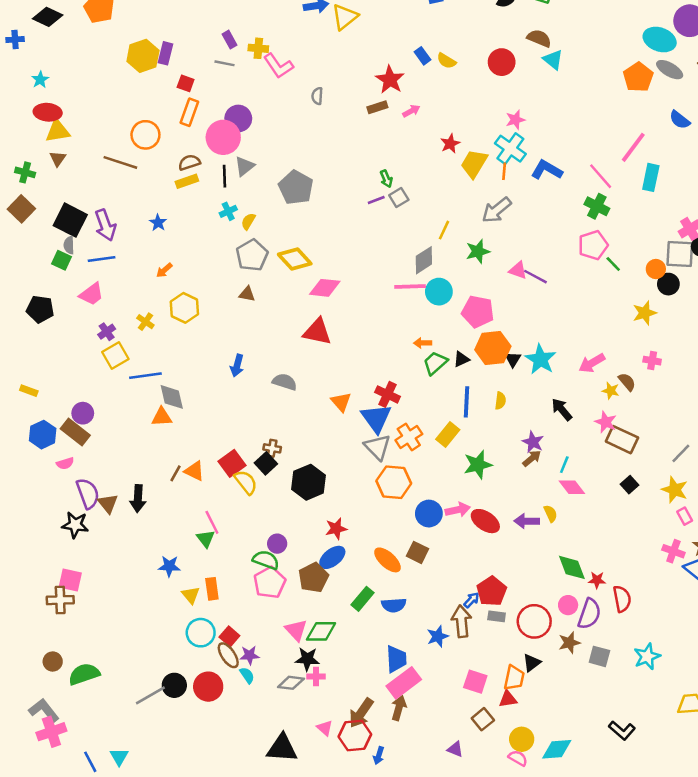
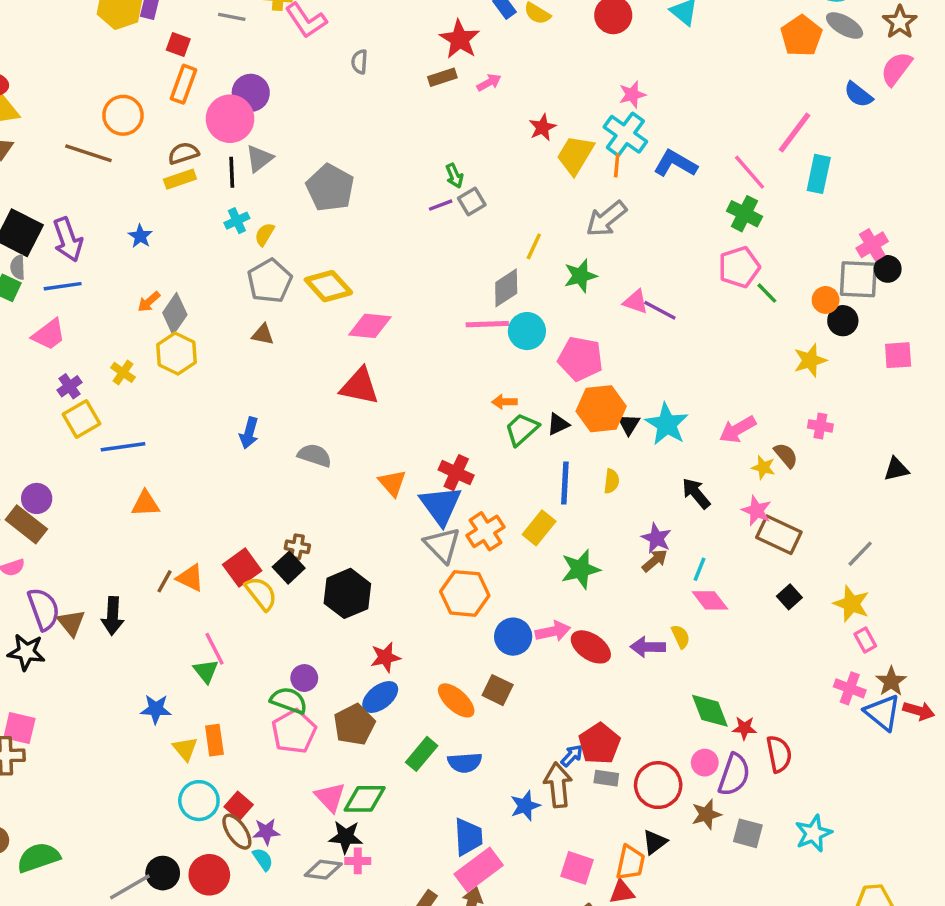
gray diamond: (172, 397) -> (175, 314), moved, turned 48

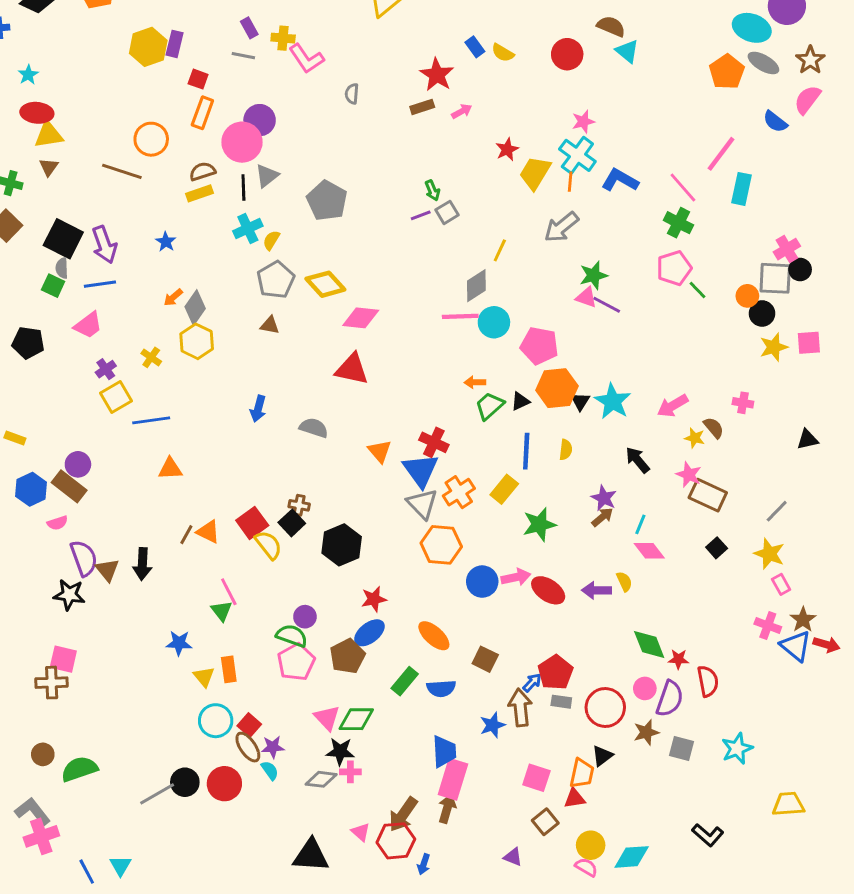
cyan cross: (237, 221) -> (248, 229), size x1.4
green star: (580, 276) -> (594, 275), moved
yellow star: (810, 360) -> (774, 347), moved
brown square: (498, 690) -> (485, 659), moved
pink rectangle: (479, 870) -> (453, 779), turned -36

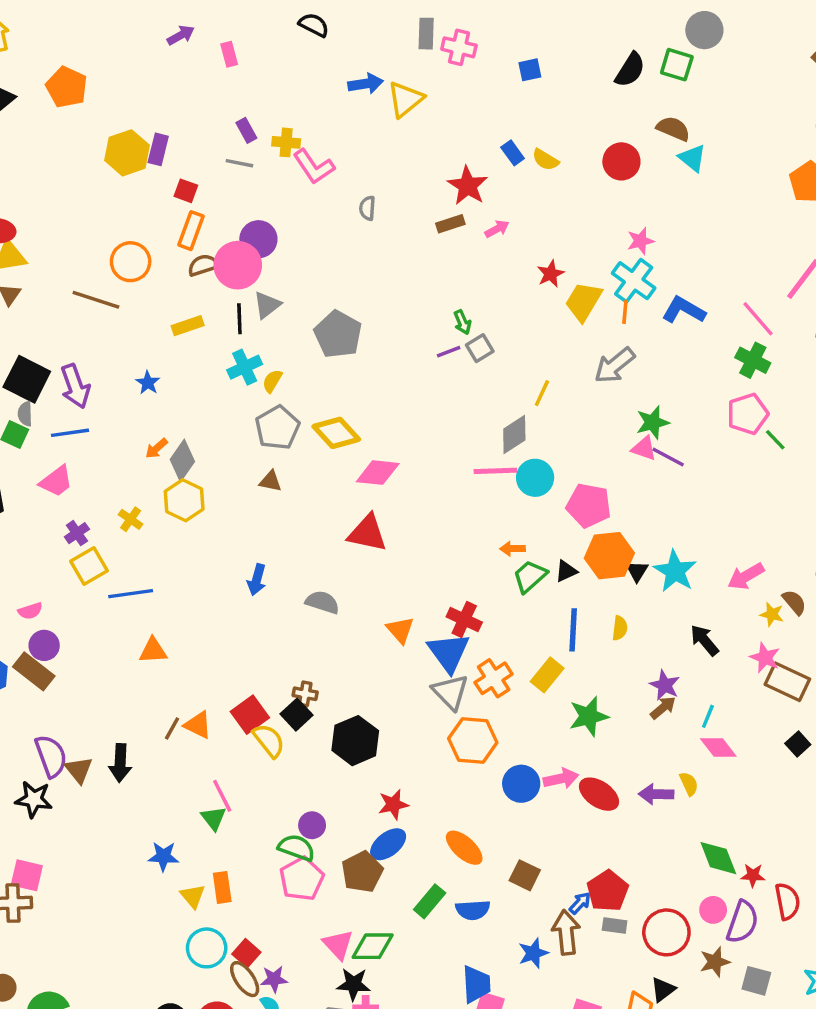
brown semicircle: (202, 171) -> (203, 265), moved
pink semicircle: (57, 523) -> (30, 611), moved

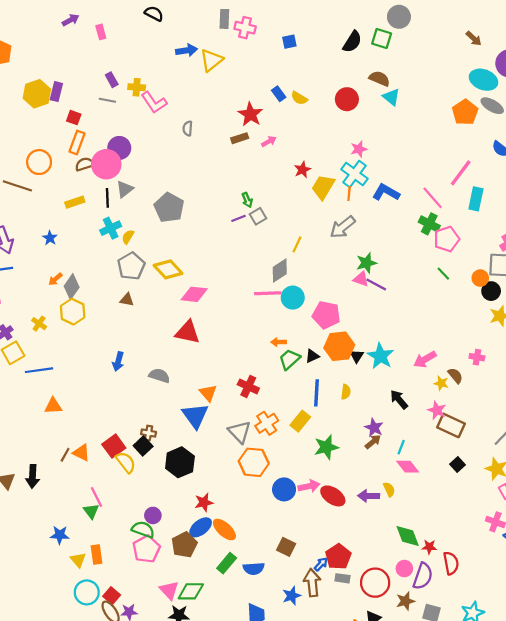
pink pentagon: (748, 414) -> (447, 239), moved
blue triangle: (449, 652) -> (195, 416), moved
orange ellipse: (464, 848) -> (224, 530), moved

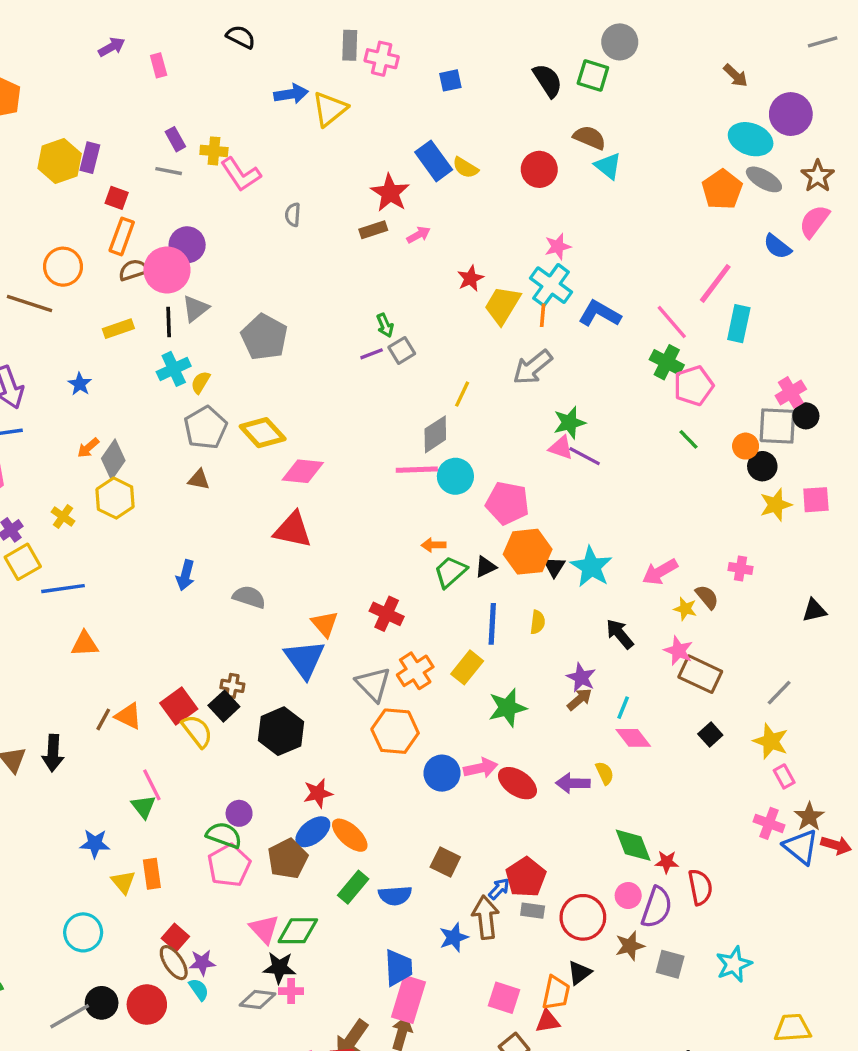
black semicircle: (352, 42) -> (548, 80), turned -65
blue rectangle: (279, 94) -> (434, 161), size x1.6
cyan circle: (87, 592) -> (83, 932), moved

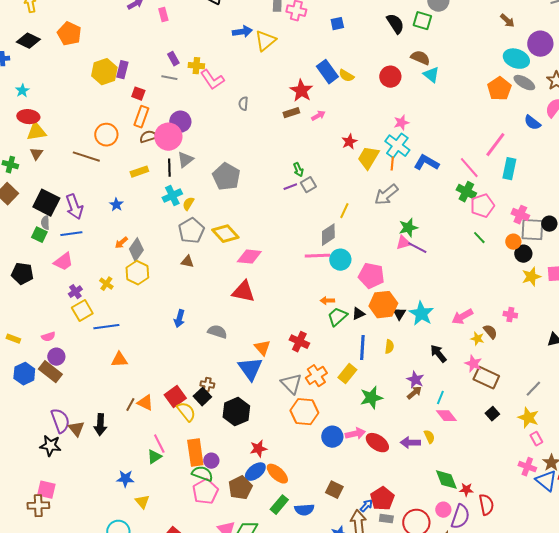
pink cross: (791, 392) -> (520, 215), moved, turned -36
pink triangle: (561, 448) -> (403, 243), turned -35
green triangle: (143, 807) -> (154, 457), turned 35
orange rectangle: (152, 874) -> (195, 453), moved, size x1.5

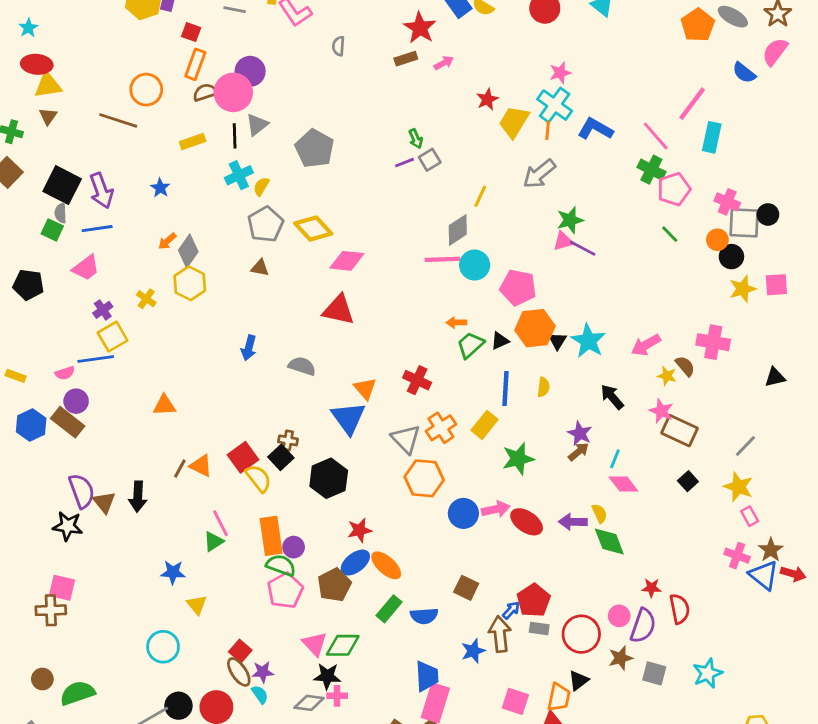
pink cross: (510, 315) -> (713, 342), size x1.6
blue line: (106, 327) -> (96, 359), moved
green diamond: (446, 480) -> (609, 541), moved

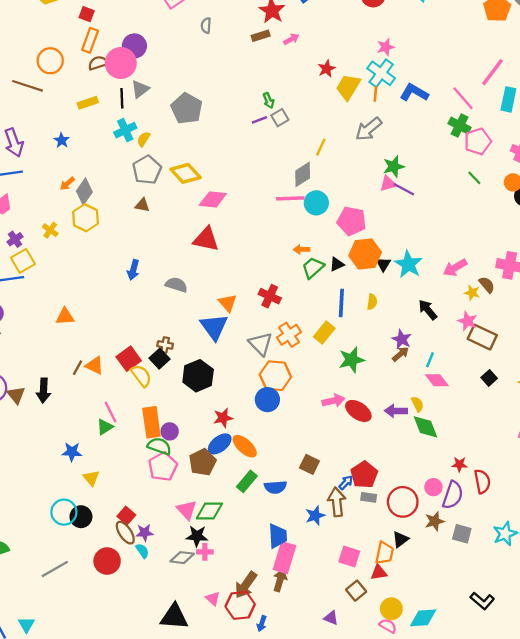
blue circle: (463, 513) -> (267, 400), moved
black circle: (179, 706) -> (81, 517), moved

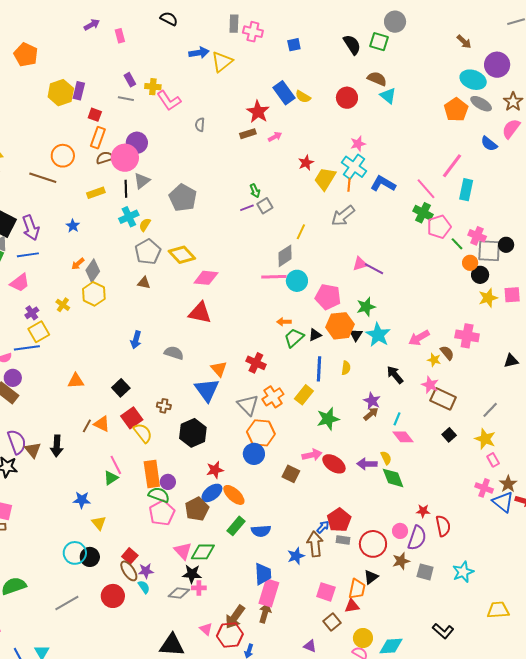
green star: (394, 166) -> (366, 307), moved
green line: (474, 178) -> (457, 244), moved
black square: (159, 359) -> (121, 388), moved
brown square: (309, 464) -> (291, 474), moved

